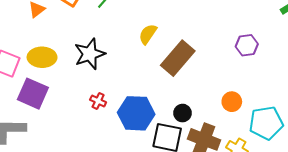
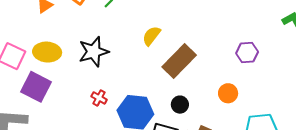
orange circle: (232, 102) -> (228, 93), moved
black circle: (182, 113) -> (180, 105), moved

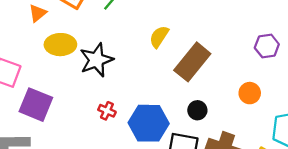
yellow ellipse: (47, 52) -> (60, 45), moved

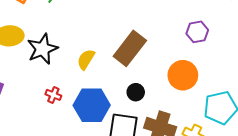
yellow semicircle: (159, 37) -> (86, 59), moved
orange circle: (250, 93) -> (183, 75), size x1.5

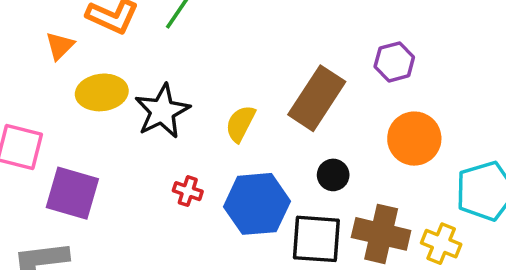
purple hexagon: (197, 32) -> (394, 62), moved

